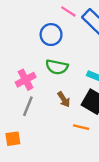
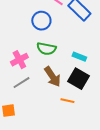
brown arrow: (64, 99) -> (52, 77), size x1.5
gray line: (28, 106) -> (21, 83), turned 36

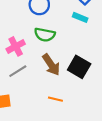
cyan rectangle: (79, 57) -> (80, 17), moved
orange line: (67, 101) -> (55, 99), moved

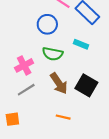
cyan rectangle: (80, 17) -> (81, 44), moved

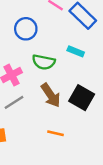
blue circle: (47, 24) -> (26, 29), moved

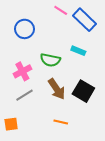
blue circle: (26, 29) -> (25, 29), moved

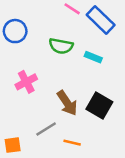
blue circle: (25, 29) -> (15, 31), moved
green semicircle: (50, 60) -> (61, 46), moved
gray line: (25, 95) -> (46, 129), moved

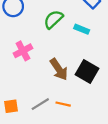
green semicircle: (61, 46) -> (53, 19), turned 126
gray line: (46, 129) -> (40, 104), moved

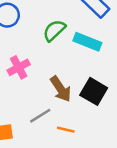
cyan rectangle: (82, 29) -> (87, 42), size x1.5
gray line: (40, 104) -> (40, 116), moved

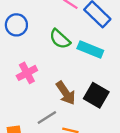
green semicircle: (54, 30) -> (60, 39), turned -95

